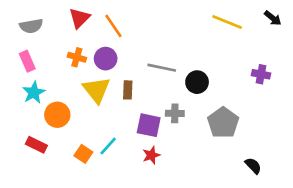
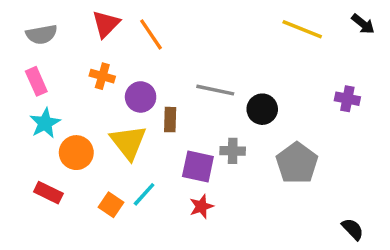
purple circle: (106, 59) -> (141, 97), moved
yellow triangle: (96, 90) -> (128, 142), moved
black semicircle: (253, 166) -> (353, 229), moved

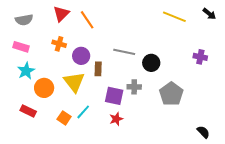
pink rectangle: (36, 81) -> (21, 47), turned -49

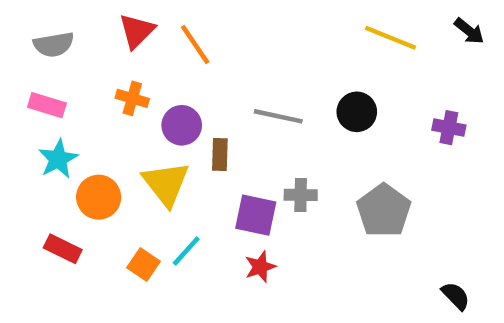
black circle: (151, 63) -> (357, 112), moved

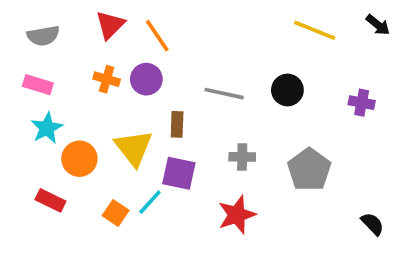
purple circle: (182, 125) -> (146, 79), moved
purple square: (256, 215) -> (179, 173), moved
red star: (260, 267) -> (237, 215), moved, size x1.5
black semicircle: (456, 296) -> (372, 224), moved

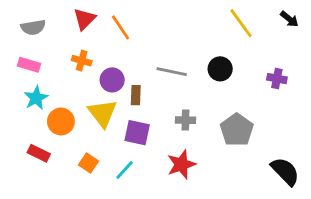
yellow line: (315, 30) -> (241, 23), turned 32
purple circle: (146, 79) -> (112, 80), moved
cyan line: (150, 202) -> (125, 170), moved
black semicircle: (372, 224) -> (285, 171), size x1.6

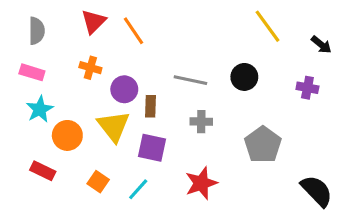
black arrow: (289, 19) -> (321, 45), moved
gray semicircle: (33, 27) -> (37, 31), turned -80
gray cross: (186, 120) -> (201, 122), moved

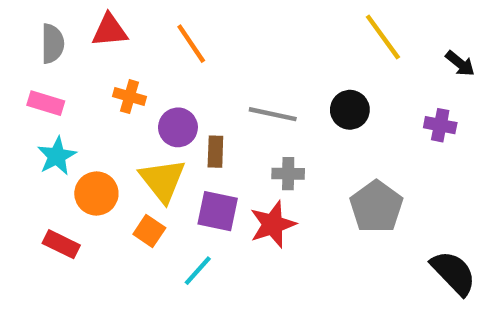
red triangle: (94, 22) -> (110, 30), moved, turned 40
orange square: (98, 182) -> (149, 231), moved
red star: (201, 183) -> (273, 224), moved

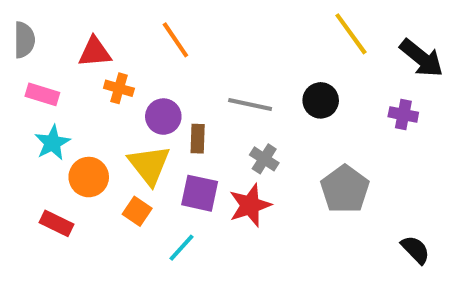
red triangle: (110, 30) -> (95, 52), moved
gray semicircle: (52, 44) -> (24, 40), moved
black arrow: (460, 63) -> (421, 58), size x1.6
gray cross: (288, 174) -> (264, 159), turned 32
black semicircle: (453, 273) -> (415, 250), size x0.7

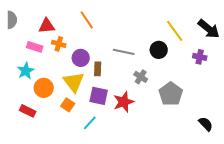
yellow line: (351, 34) -> (175, 31), moved
pink rectangle: (42, 94) -> (35, 47), moved
gray cross: (264, 159) -> (141, 77), moved

